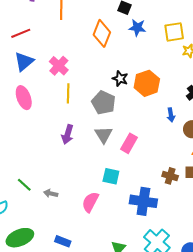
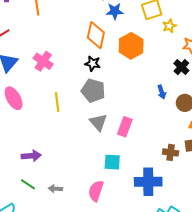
orange diamond: (102, 33) -> (96, 35), moved
black star: (120, 79) -> (93, 64), moved
orange hexagon: (147, 83) -> (131, 46), moved
yellow line: (68, 93) -> (57, 102), moved
purple arrow: (67, 134) -> (31, 156), moved, turned -102

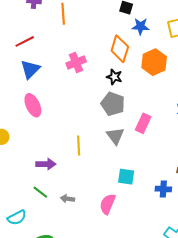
pink cross: (43, 61) -> (76, 63), moved, turned 30
yellow line: (57, 102) -> (79, 145), moved
pink rectangle: (125, 127) -> (143, 123), moved
blue cross: (148, 182) -> (163, 189), moved, size x0.6

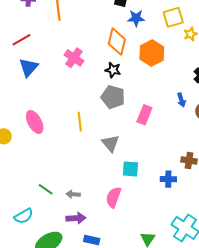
pink cross: (76, 63) -> (74, 58), turned -30
pink ellipse: (33, 105) -> (35, 122), moved
gray triangle: (115, 136) -> (110, 143), moved
yellow line: (79, 145) -> (80, 122), moved
purple arrow: (46, 164) -> (76, 218), moved

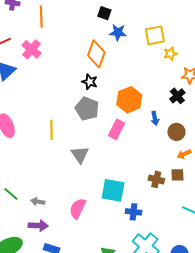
orange hexagon: (152, 53) -> (129, 100), moved
pink cross: (74, 58) -> (31, 49), moved
cyan square: (130, 169) -> (113, 190), moved, size x1.4
blue cross: (168, 179) -> (134, 212), moved

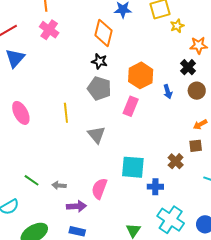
pink cross: (31, 49) -> (49, 30), moved
brown circle: (176, 132) -> (197, 91), moved
brown cross: (156, 179) -> (176, 161), moved, turned 35
purple arrow: (38, 226) -> (77, 206), moved

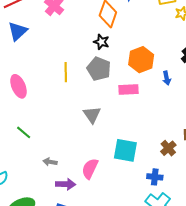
pink rectangle: (131, 106) -> (128, 89), turned 60
yellow line: (66, 113) -> (66, 72), moved
green line: (32, 180) -> (24, 132), moved
blue cross: (155, 187) -> (155, 177), moved

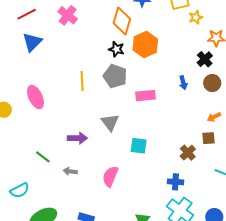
orange hexagon: (141, 60) -> (145, 45), moved
green line: (24, 132) -> (43, 157), moved
cyan square: (125, 150) -> (139, 146), moved, size x0.7
purple arrow: (66, 184) -> (77, 138), moved

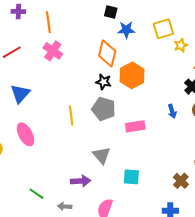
blue triangle: (32, 42) -> (20, 94), moved
purple arrow: (77, 138) -> (81, 181), moved

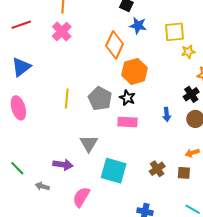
black star: (103, 82) -> (127, 98), moved
cyan square: (131, 177) -> (114, 171), size x1.5
brown cross: (181, 181) -> (157, 169), moved

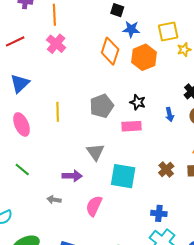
orange hexagon: (135, 71) -> (144, 57), moved
black star: (127, 98) -> (138, 102), moved
yellow line: (67, 99) -> (58, 112), moved
gray pentagon: (100, 99) -> (102, 106), turned 30
green line: (17, 168) -> (22, 169), moved

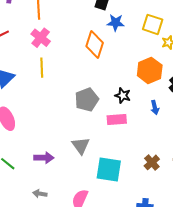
yellow square: (168, 31) -> (153, 24), turned 30
orange hexagon: (144, 57) -> (150, 70), moved
yellow line: (58, 112) -> (42, 68), moved
purple arrow: (72, 176) -> (44, 158), moved

